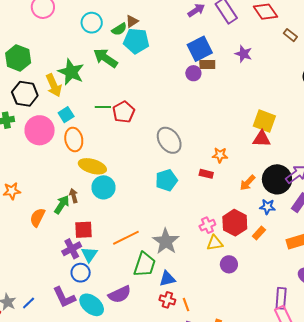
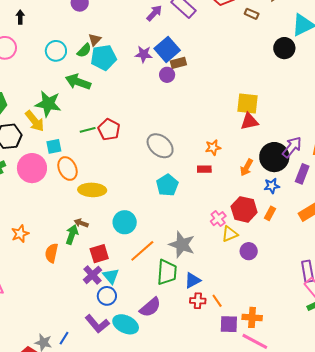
purple star: (243, 54) -> (144, 54), moved
cyan square: (66, 115) -> (54, 146), turned 35
cyan circle: (104, 187) -> (125, 222), moved
brown arrow: (74, 196) -> (81, 223), turned -40

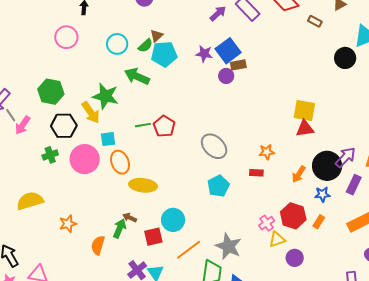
red square: (99, 254) -> (153, 237), moved

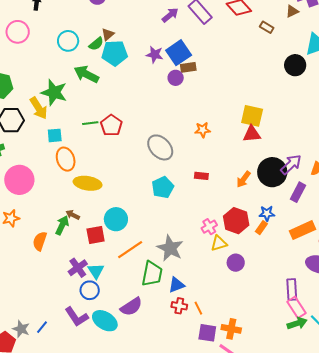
orange star: (267, 152) -> (203, 130), moved
pink circle: (85, 159) -> (19, 180), moved
blue star: (322, 194) -> (267, 213), moved

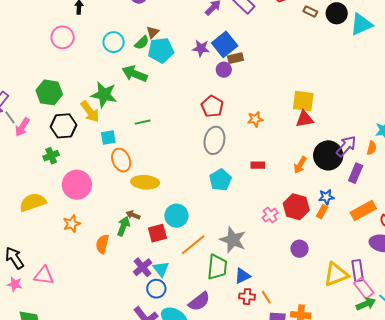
black circle: (295, 65) -> (337, 13), moved
red pentagon: (111, 125) -> (212, 106), moved
gray ellipse: (160, 147) -> (214, 140), turned 60
yellow triangle: (219, 243) -> (336, 274), moved, size x1.5

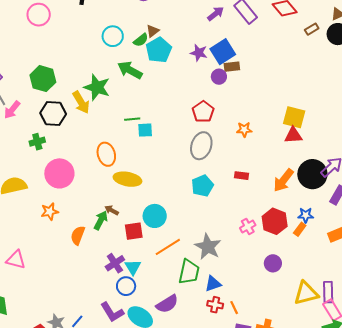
brown rectangle: (310, 12) -> (312, 29), turned -64
pink circle: (63, 37) -> (39, 15), moved
cyan pentagon: (161, 50) -> (159, 50), turned -30
cyan square: (108, 137) -> (145, 130), moved
orange arrow: (300, 165) -> (283, 180), size x1.4

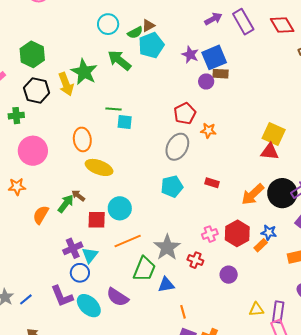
orange star: (244, 130) -> (208, 130), moved
yellow triangle: (306, 293) -> (256, 309), size x0.6
purple semicircle: (167, 304) -> (118, 297), turned 55
red cross: (215, 305) -> (195, 260), moved

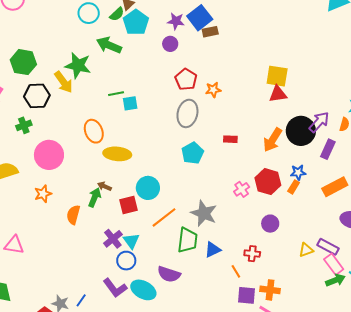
purple circle: (206, 82) -> (170, 44), moved
red cross: (195, 260) -> (252, 254), moved
purple rectangle: (278, 312) -> (328, 247), turned -55

